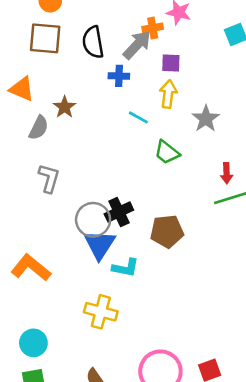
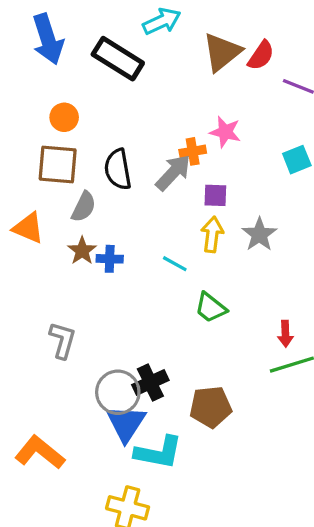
blue cross: (119, 76) -> (110, 259), moved
gray star: (206, 119) -> (259, 234), moved
gray semicircle: (39, 128) -> (84, 207), moved
cyan L-shape: (125, 268) -> (158, 452), size x1.4

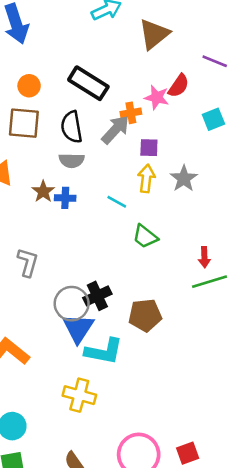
red semicircle: (261, 55) -> (179, 86), moved
black rectangle: (118, 59) -> (88, 83), moved
gray semicircle: (84, 207) -> (72, 161), moved, turned 65

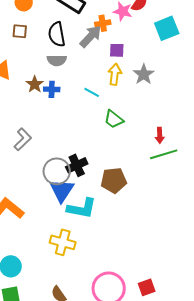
cyan square: (213, 119) -> (167, 28), size x1.4
brown square: (24, 123) -> (20, 31), size x0.6
gray L-shape: (28, 262) -> (23, 139), turned 30

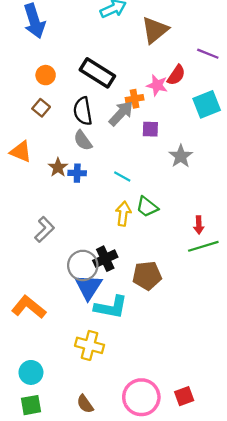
brown square: (20, 31) -> (41, 108), turned 35
gray semicircle: (57, 60) -> (83, 140), turned 54
yellow arrow: (115, 74) -> (123, 214), moved

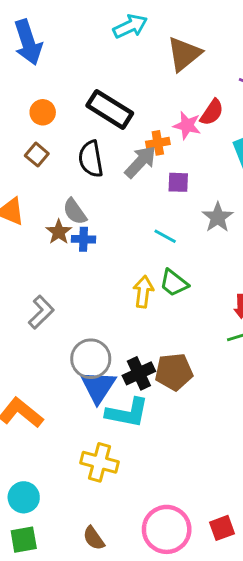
gray semicircle: (83, 140) -> (75, 211), moved
cyan line: (122, 176) -> (165, 236), moved
black cross: (105, 259) -> (139, 373), moved

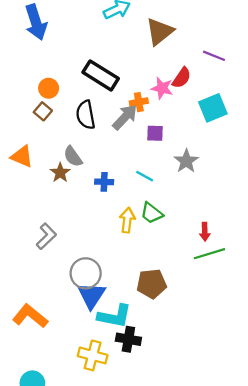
orange circle: (43, 112) -> (49, 88), moved
blue cross: (83, 239) -> (104, 182), moved
black cross: (139, 373) -> (128, 339), moved, turned 35

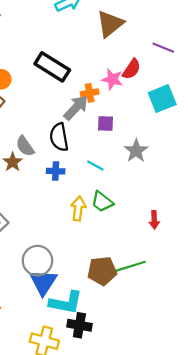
black semicircle: (86, 115) -> (59, 137), moved
green line: (209, 254) -> (130, 266), moved

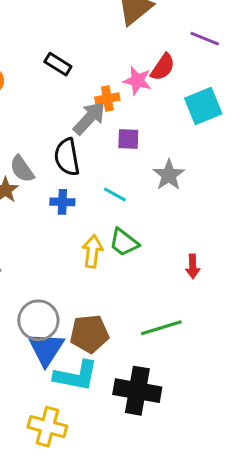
black rectangle: (52, 67) -> (58, 64), size x0.6
brown pentagon: (102, 271) -> (89, 334), moved
black cross: (79, 325) -> (137, 391), moved, size x1.4

